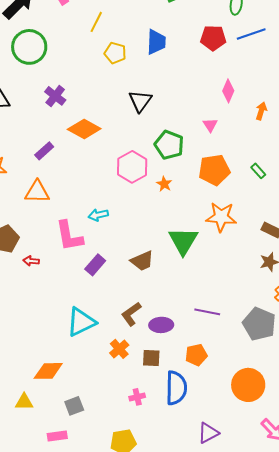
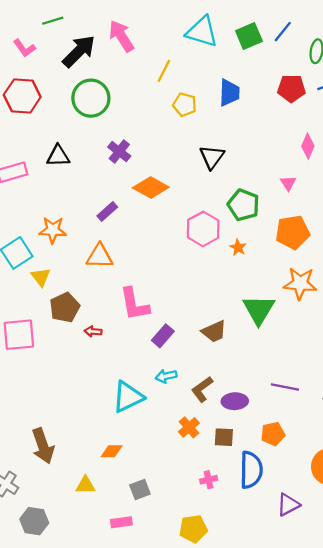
cyan arrow: (98, 215) -> (166, 376), moved
cyan triangle: (81, 322) -> (128, 397), moved
orange diamond: (48, 371) -> (112, 451), size x0.7
purple triangle: (208, 433) -> (288, 505), moved

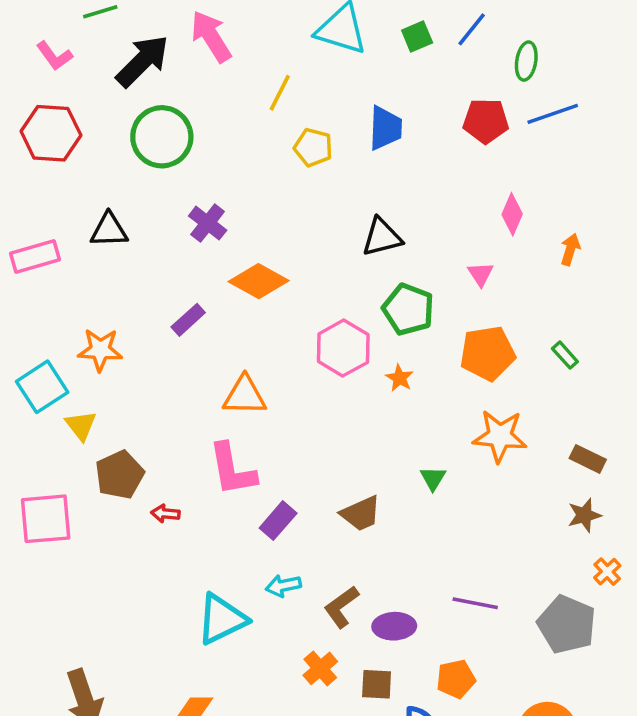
green square: (249, 36) -> (417, 36), size x0.7
black triangle: (212, 157) -> (382, 237), moved, turned 40
orange triangle: (100, 256) -> (245, 396), moved
green triangle: (259, 310) -> (433, 478), size x0.5

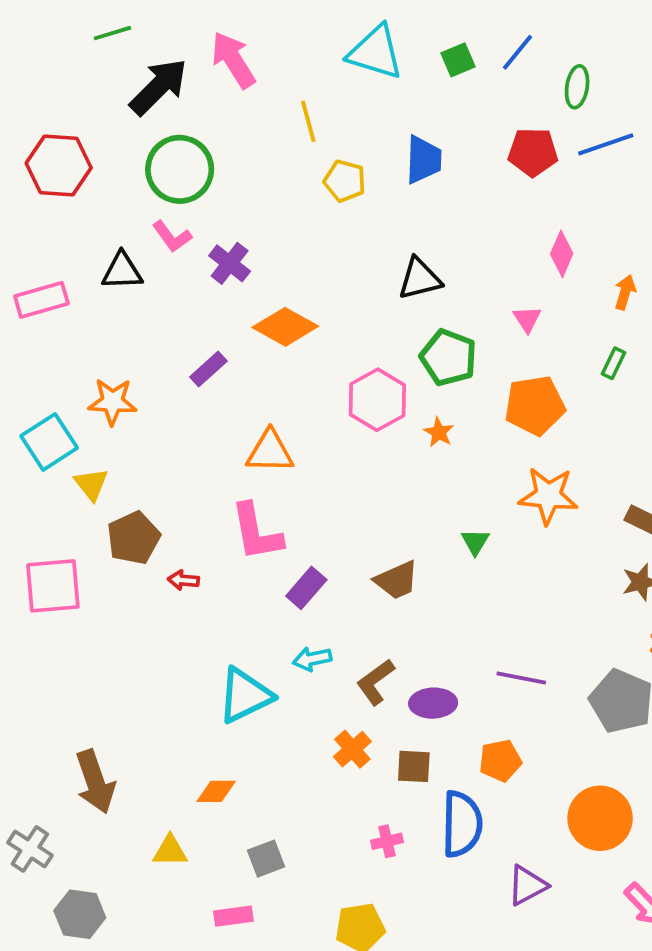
pink L-shape: (54, 56) -> (172, 237), moved
yellow line: (280, 93) -> (308, 121), turned -42
green rectangle: (565, 355) -> (614, 363), moved, turned 68

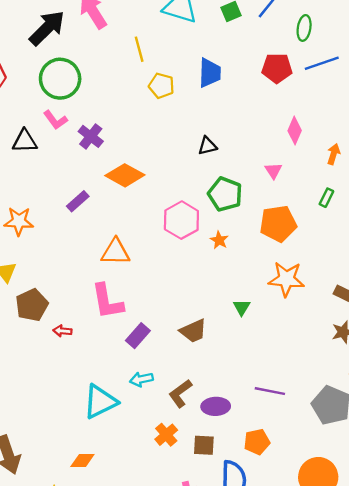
black triangle: (420, 279) -> (207, 146), size x0.7

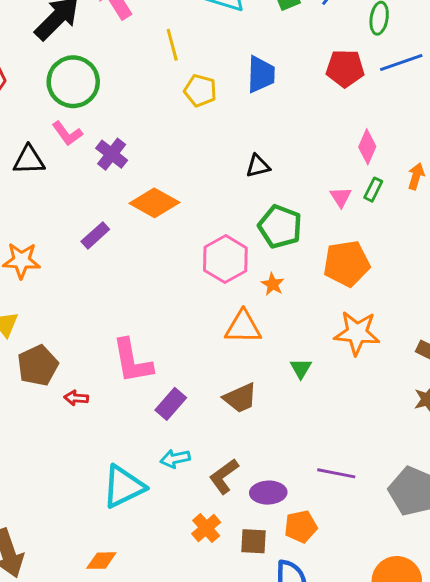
green rectangle: (326, 198) -> (373, 190), moved
orange triangle: (115, 252) -> (243, 327), moved
orange pentagon: (257, 442) -> (301, 527), moved

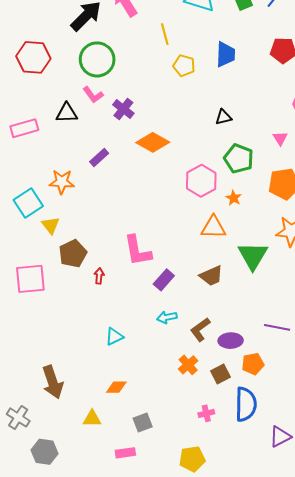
purple rectangle: (95, 235) -> (99, 158), moved
green triangle: (301, 368) -> (253, 256), size x2.0
red arrow: (76, 398) -> (99, 276), turned 91
cyan triangle: (123, 487) -> (114, 337), moved, size x0.6
brown square: (253, 541) -> (220, 374), turned -30

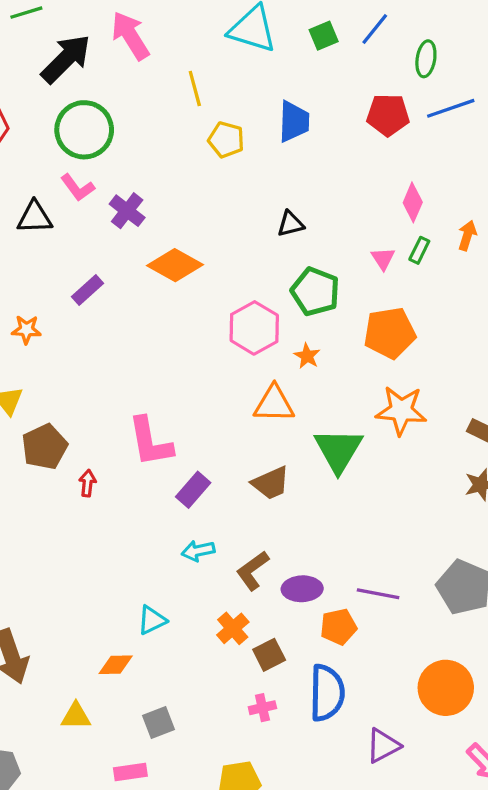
orange star: (62, 182) -> (26, 330), size x0.7
purple line: (277, 327) -> (378, 594), moved
cyan triangle: (114, 337) -> (152, 620), moved
brown square: (220, 374) -> (269, 655), moved

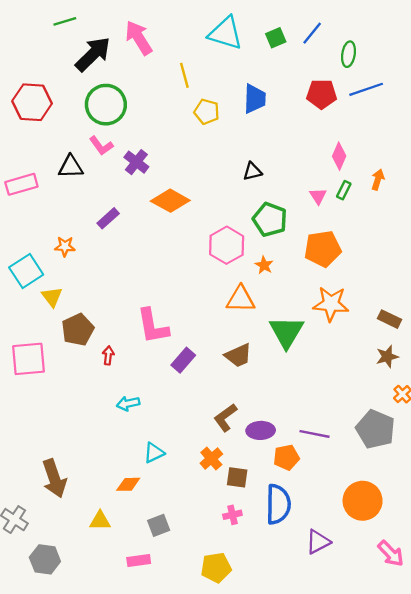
cyan arrow: (198, 551) -> (128, 403), moved
brown square: (269, 655) -> (237, 477), turned 35

